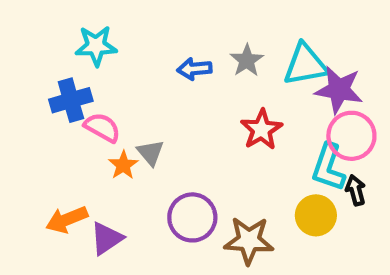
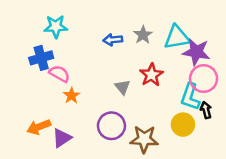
gray triangle: (150, 153) -> (122, 87), moved

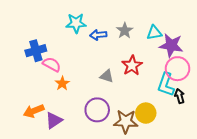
cyan star: (56, 26) -> (76, 23), moved
cyan triangle: (177, 37) -> (154, 33), size x0.7
gray triangle: (122, 87) -> (107, 76), turned -32
yellow circle: (183, 125) -> (146, 113), moved

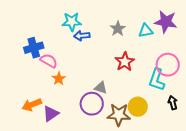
blue arrow: (98, 35) -> (82, 36), moved
purple star: (171, 45) -> (166, 22), moved
gray triangle: (107, 76) -> (101, 88), moved
black arrow: (180, 96) -> (173, 103), moved

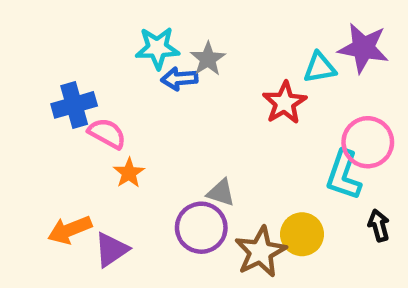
gray star: (118, 29) -> (208, 59), moved
red star: (125, 62) -> (284, 103), moved
brown star: (119, 115) -> (260, 252), turned -30

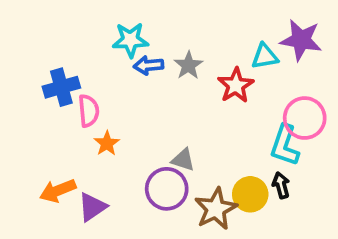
gray star: (208, 59) -> (188, 65), moved
pink semicircle: (107, 133) -> (89, 111), turned 56
black arrow: (379, 226) -> (281, 185), moved

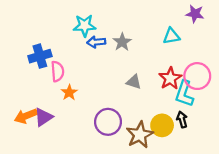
purple star: (301, 40) -> (195, 14), moved, size x0.7
red star: (236, 85) -> (170, 78), moved
gray triangle: (183, 160) -> (134, 82), moved
orange arrow: (58, 191) -> (26, 116), moved
purple triangle: (92, 207) -> (43, 117), moved

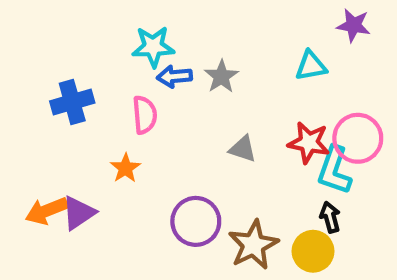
pink semicircle: (58, 71) -> (145, 115), moved
red star: (170, 78) -> (309, 143), turned -30
yellow circle: (162, 125) -> (313, 251), moved

